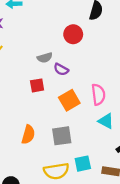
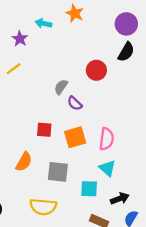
gray semicircle: (45, 58) -> (61, 87), turned 128
red square: (37, 85) -> (44, 130), moved
cyan square: (83, 164) -> (89, 189), moved

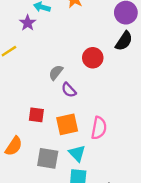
purple star: (20, 39) -> (28, 23), moved
cyan triangle: (107, 168) -> (77, 153), moved

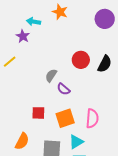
black semicircle: (124, 41) -> (105, 64), moved
cyan triangle: (77, 153) -> (76, 142), turned 49

